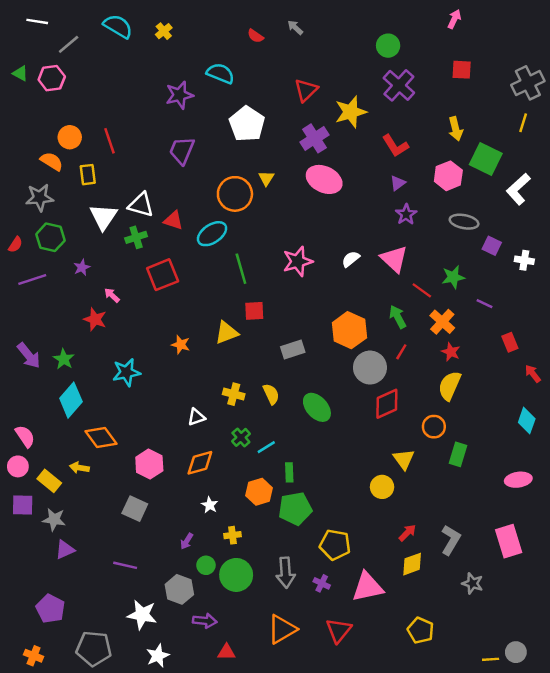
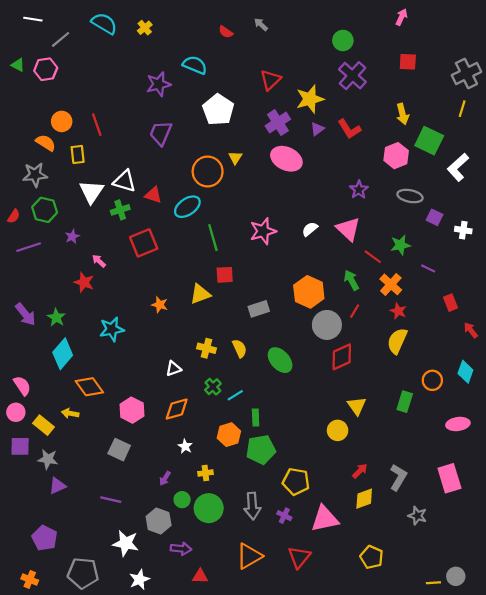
purple triangle: (398, 183) -> (317, 129), moved
orange circle: (434, 427) -> (432, 380), moved

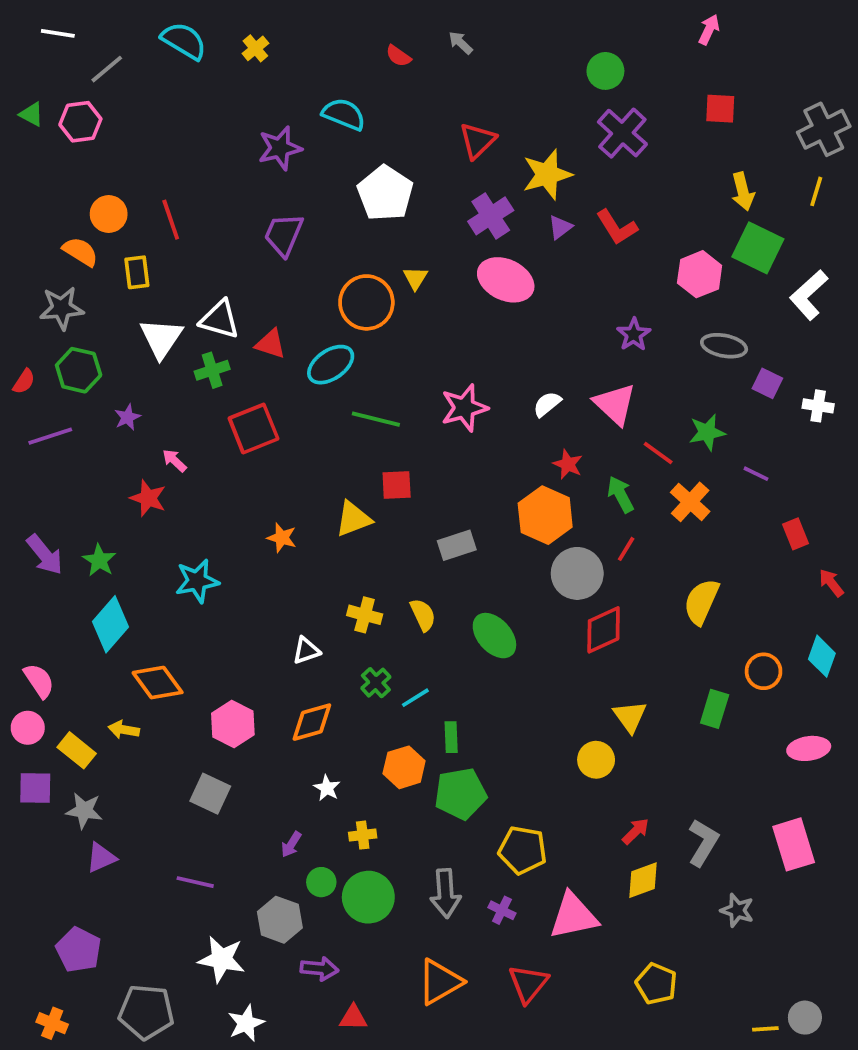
yellow arrow: (403, 114) -> (743, 191), moved
green line: (213, 238) -> (376, 419), turned -60
red star: (398, 311) -> (568, 464), moved

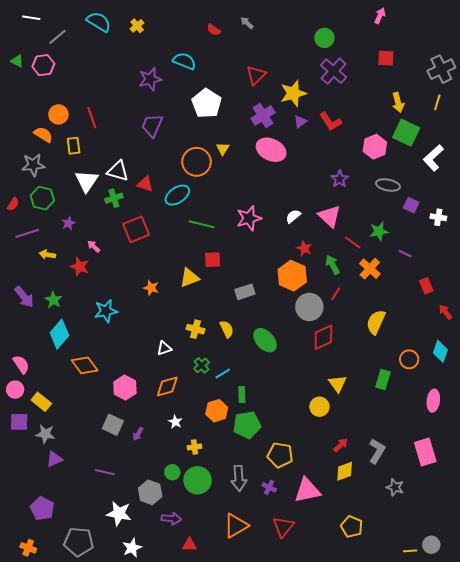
yellow arrow: (124, 730) -> (47, 255), moved
pink ellipse: (809, 748) -> (433, 401), turned -75
purple arrow: (291, 844) -> (138, 434), moved

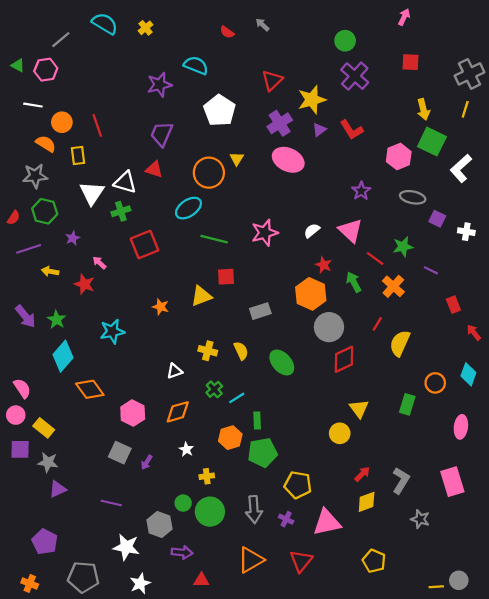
white line: (31, 18) -> (33, 105), moved
red triangle: (145, 184) -> (154, 169), moved
red line: (336, 294) -> (377, 324), moved

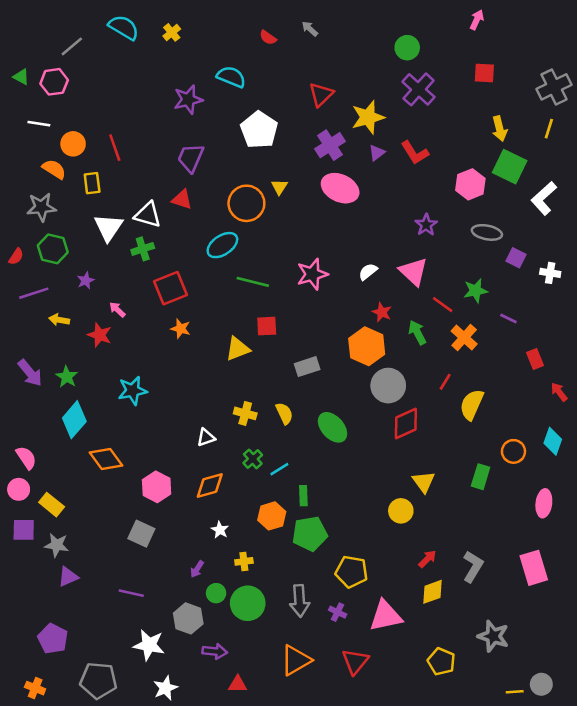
orange star: (161, 307) -> (181, 329), moved
purple arrow: (147, 462) -> (197, 569), moved
gray star: (420, 519) -> (493, 636), moved, size x1.4

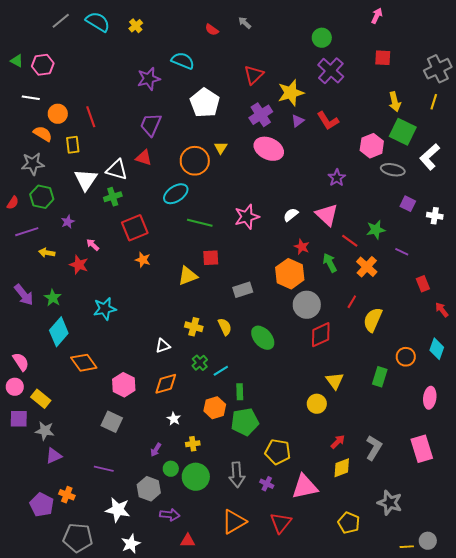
gray line: (72, 46) -> (61, 21), moved
gray ellipse: (487, 232) -> (393, 170), moved
orange cross: (35, 688) -> (67, 495), moved

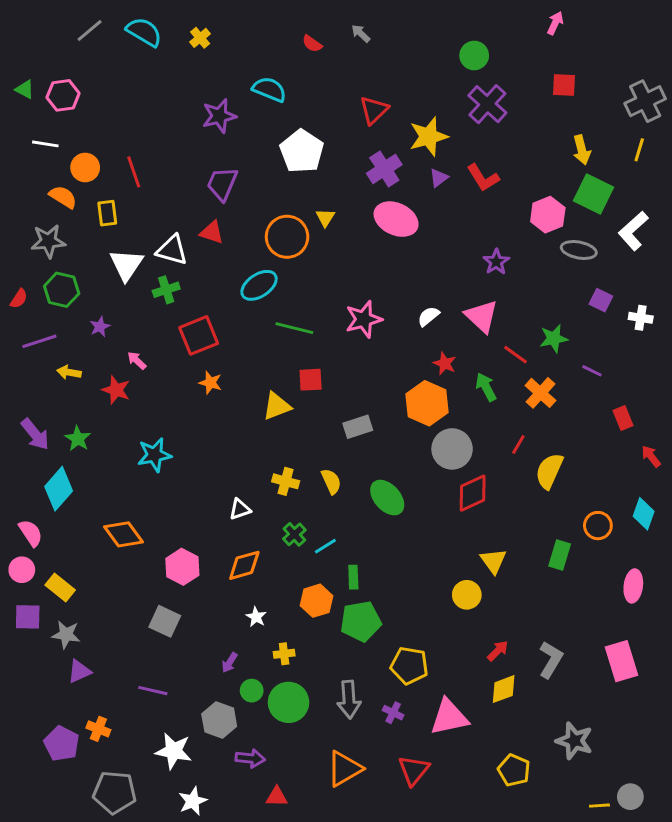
cyan diamond: (59, 332) -> (59, 489), moved

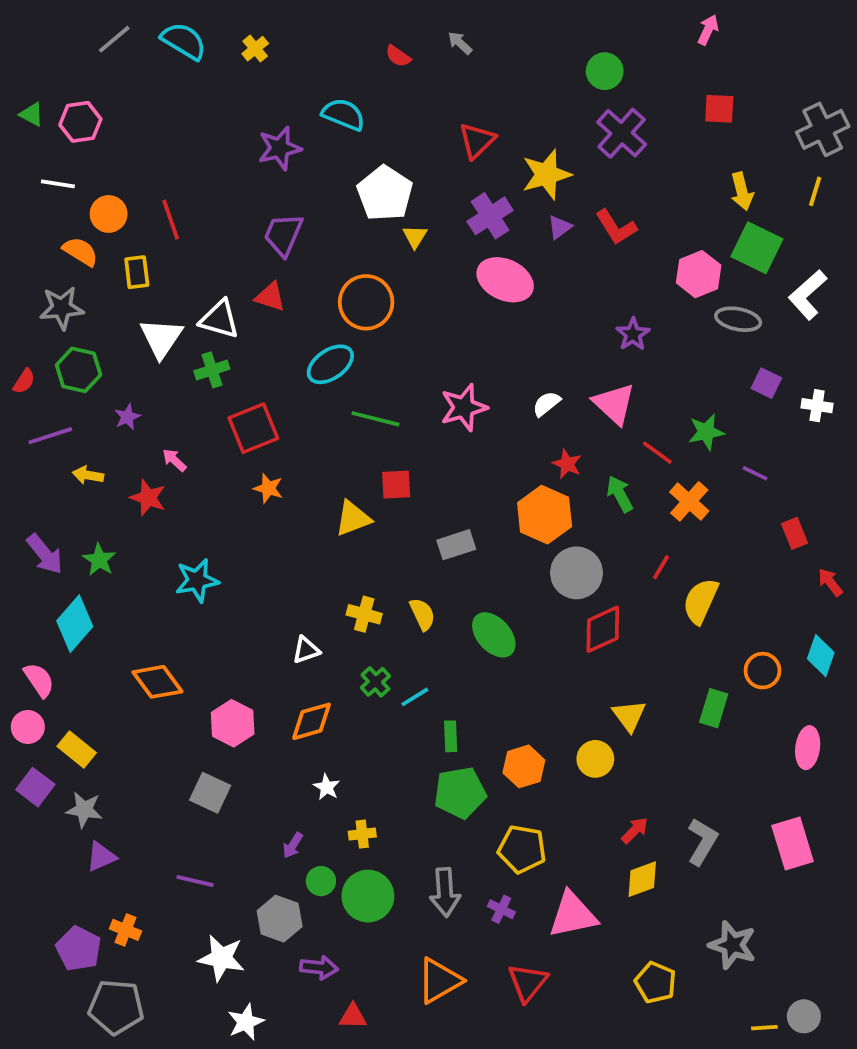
yellow triangle: (325, 218) -> (415, 237), moved
orange hexagon: (316, 601) -> (524, 766), moved
purple square: (28, 617) -> (35, 787), turned 36
gray pentagon: (115, 792) -> (116, 1007), moved

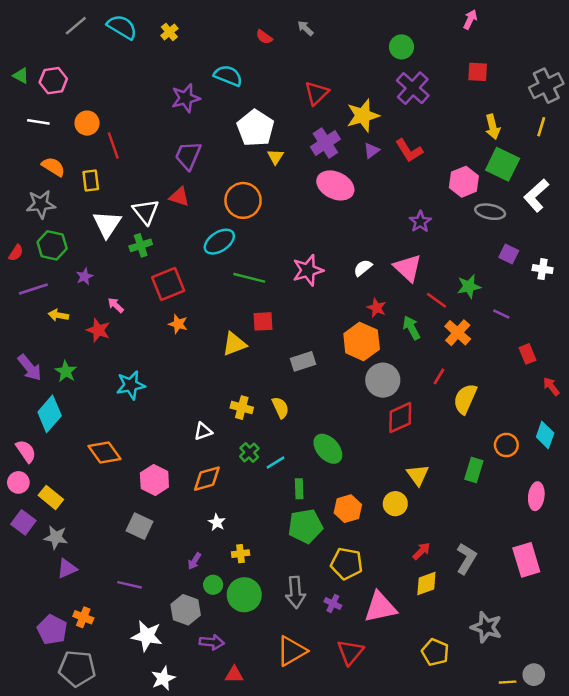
orange circle: (109, 214) -> (87, 123), moved
white triangle: (219, 319) -> (146, 212), turned 36
green ellipse: (494, 635) -> (328, 449), moved

